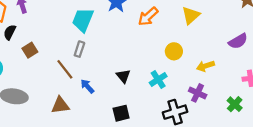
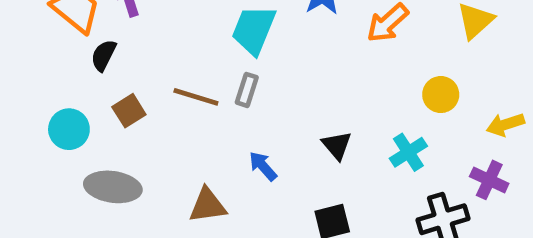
brown square: (30, 50) -> (129, 111), moved
brown line: (65, 69) -> (196, 97), moved, turned -35

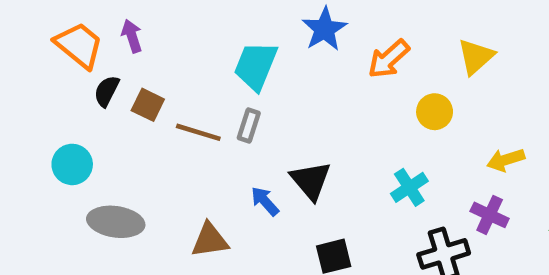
yellow circle: (441, 95) -> (435, 112), moved
brown square: (129, 111) -> (148, 105), moved, turned -32
black triangle: (337, 145) -> (311, 181), moved, size x1.4

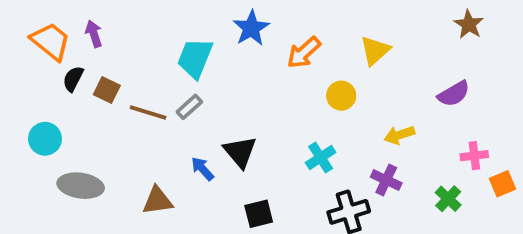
gray rectangle: (249, 125) -> (189, 107), turned 30

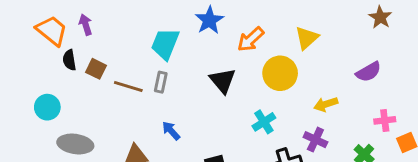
black semicircle: (73, 79) -> (69, 60), turned -36
yellow circle: (341, 96) -> (280, 73), size x1.5
gray rectangle: (189, 107) -> (161, 82), turned -36
black triangle: (240, 152) -> (223, 81), moved

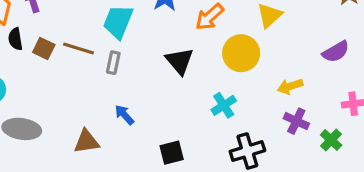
brown line: (128, 87) -> (79, 48), moved
purple cross: (315, 140) -> (296, 121), moved

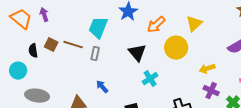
black semicircle: (15, 39) -> (33, 51), moved
cyan cross: (224, 105) -> (150, 79), moved

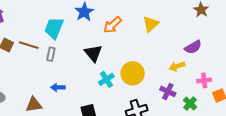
yellow circle: (176, 48) -> (133, 73), moved
yellow arrow: (207, 69) -> (177, 66), moved
blue arrow: (102, 87) -> (58, 87), turned -48

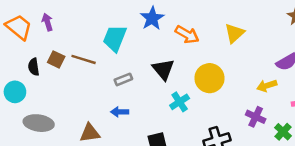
orange arrow: (112, 25) -> (187, 35), turned -108
gray rectangle: (51, 54) -> (123, 79), moved, turned 56
yellow circle: (133, 73) -> (209, 78), moved

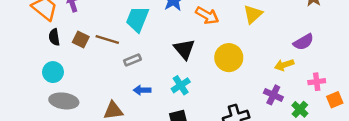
black semicircle: (34, 67) -> (54, 37), moved
gray rectangle: (123, 79) -> (132, 60), moved
cyan circle: (15, 92) -> (53, 72), moved
cyan cross: (180, 102) -> (181, 85), moved

